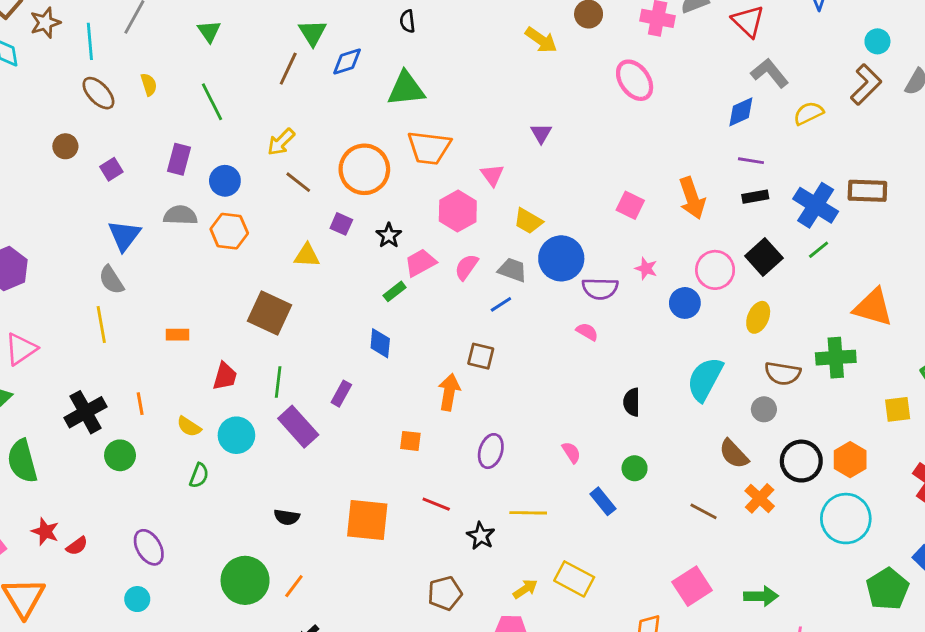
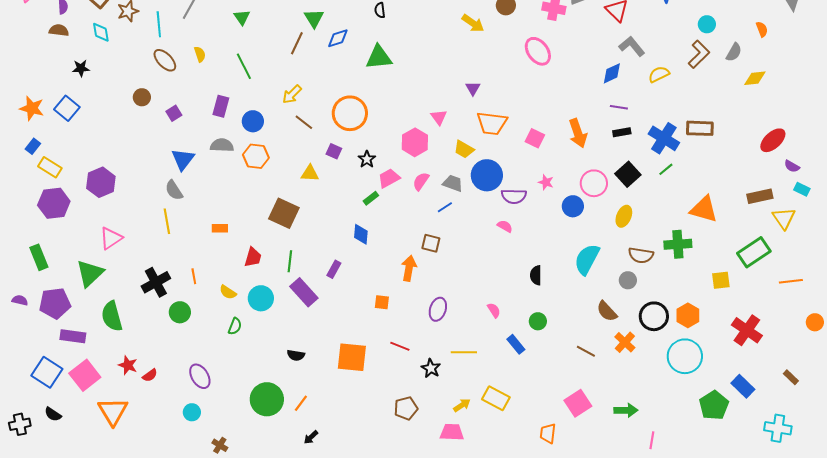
orange trapezoid: (429, 148) -> (492, 123), moved

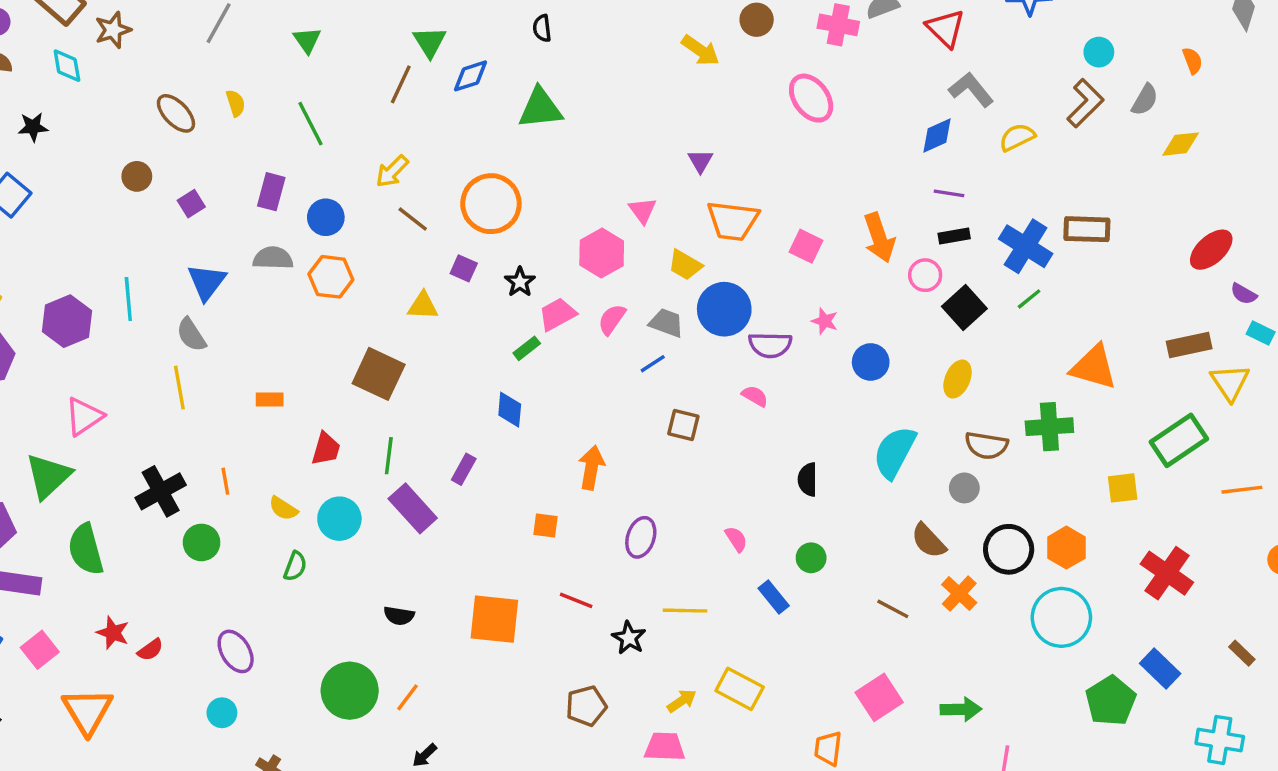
cyan line: (159, 24) -> (128, 299), moved
pink circle: (594, 183) -> (925, 275), moved, size x0.7
brown square: (431, 243) -> (683, 425), moved
pink square: (85, 375) -> (40, 650), size x0.7

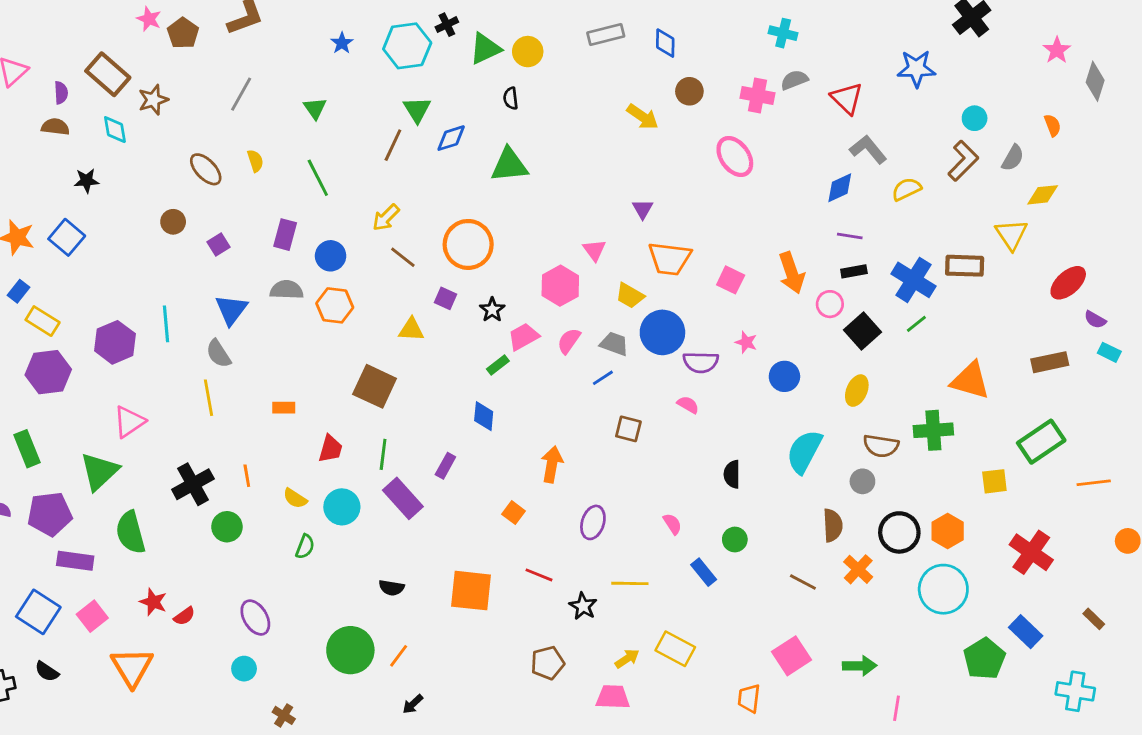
yellow triangle: (1230, 382) -> (1011, 235), moved
orange square: (545, 525) -> (514, 513), turned 30
brown semicircle: (929, 541) -> (833, 525), turned -140

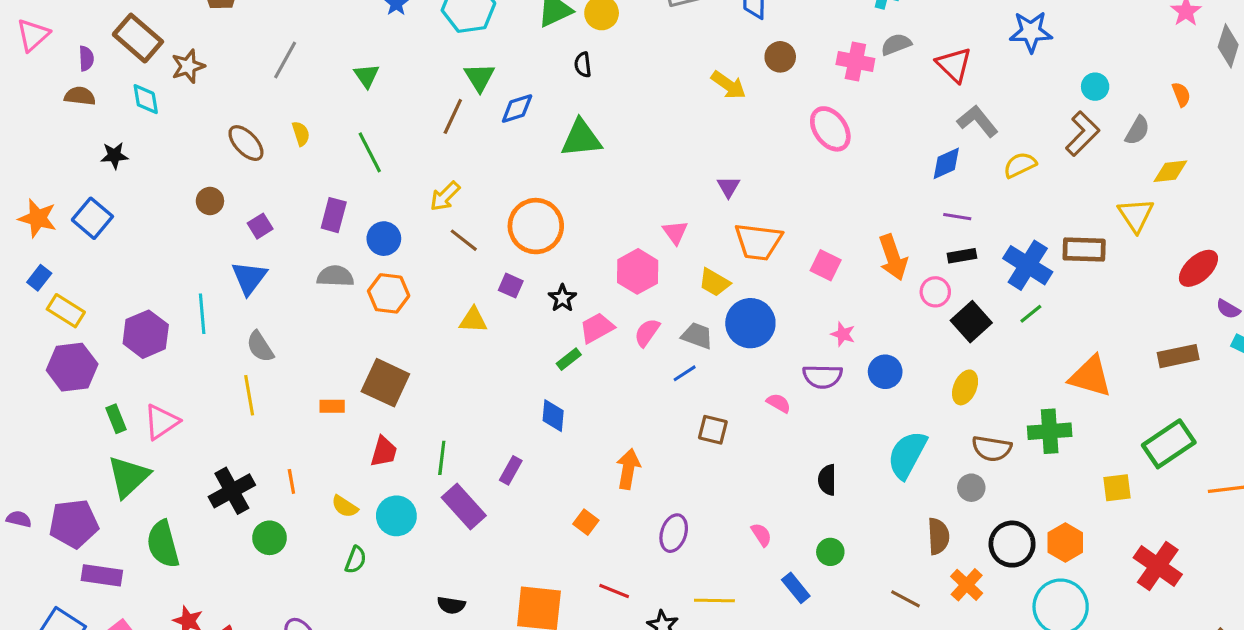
blue triangle: (231, 310) -> (249, 278), moved
purple semicircle: (701, 362) -> (822, 376), moved
brown square: (375, 386) -> (385, 383), moved
green rectangle: (27, 449) -> (116, 419), moved, size x0.7

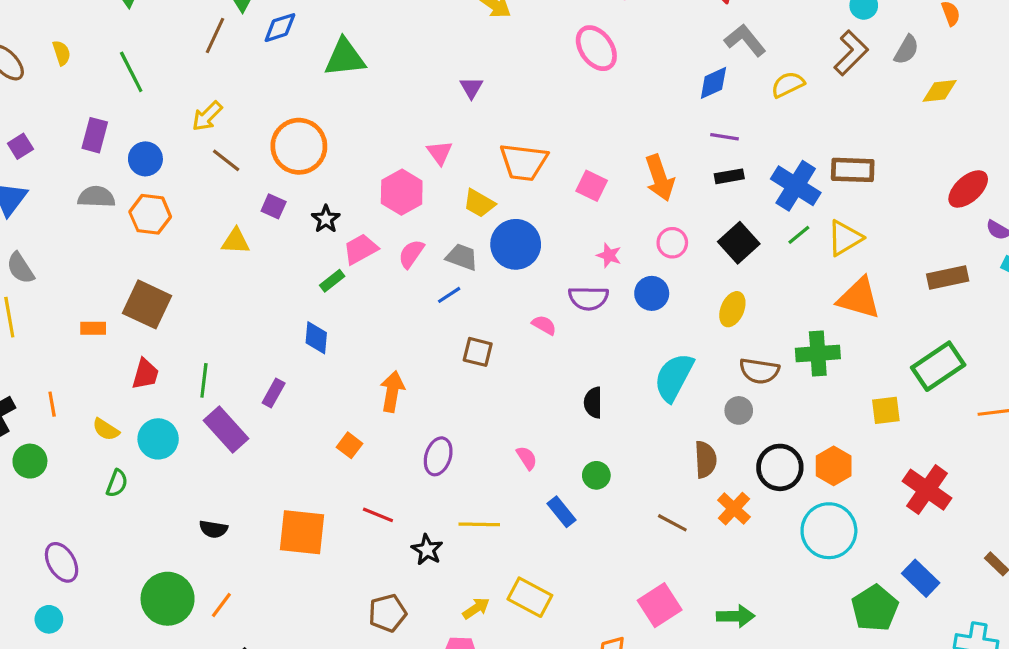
purple triangle: (728, 187) -> (471, 88), moved
yellow triangle: (1136, 215) -> (845, 238), moved, turned 33
pink circle: (935, 292) -> (672, 243), moved

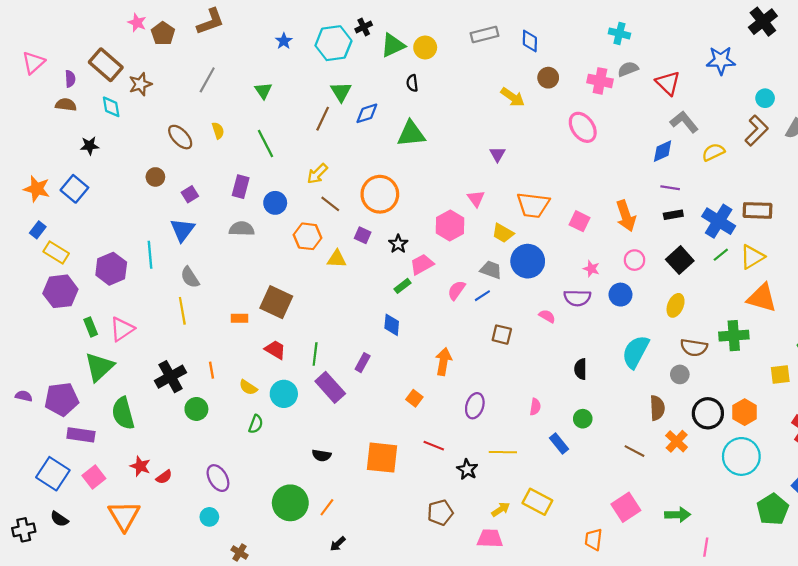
orange hexagon: (150, 214) -> (308, 236), moved
pink semicircle: (411, 254) -> (456, 290), moved
red trapezoid: (145, 374) -> (275, 350), turned -75
pink semicircle: (527, 458) -> (535, 407), turned 42

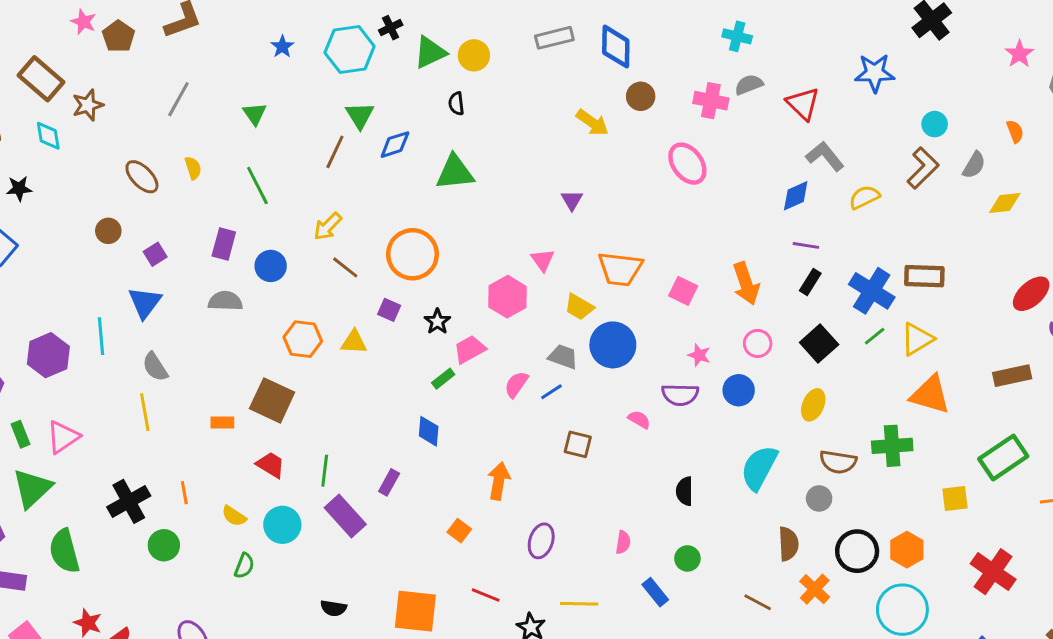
blue diamond: (530, 41) -> (616, 47), size x1.4
black rectangle: (673, 215) -> (810, 282), turned -48
orange hexagon: (308, 236) -> (303, 339), moved

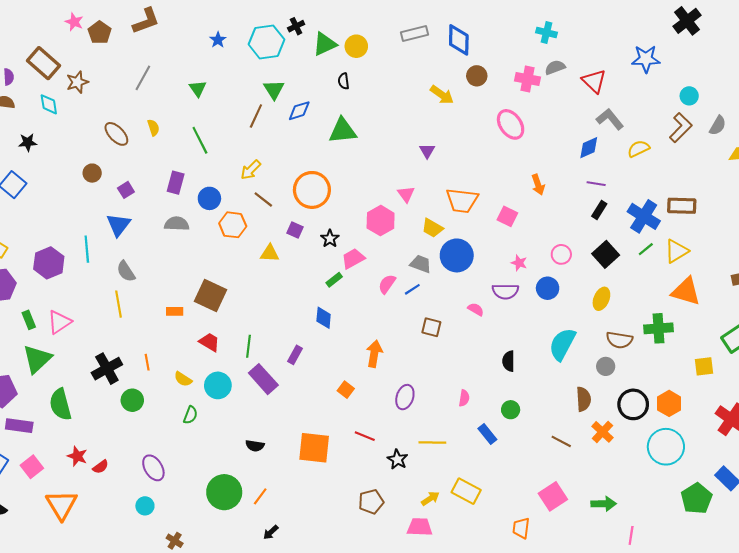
orange arrow: (746, 283) -> (538, 185), moved, size x0.7
orange hexagon: (303, 339) -> (233, 225), moved

